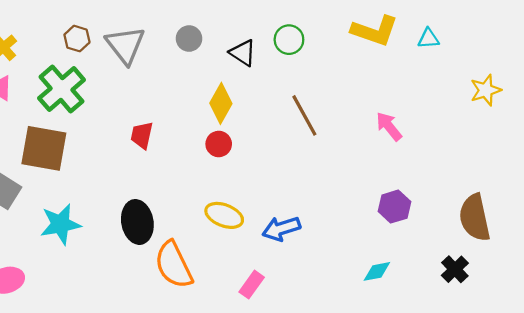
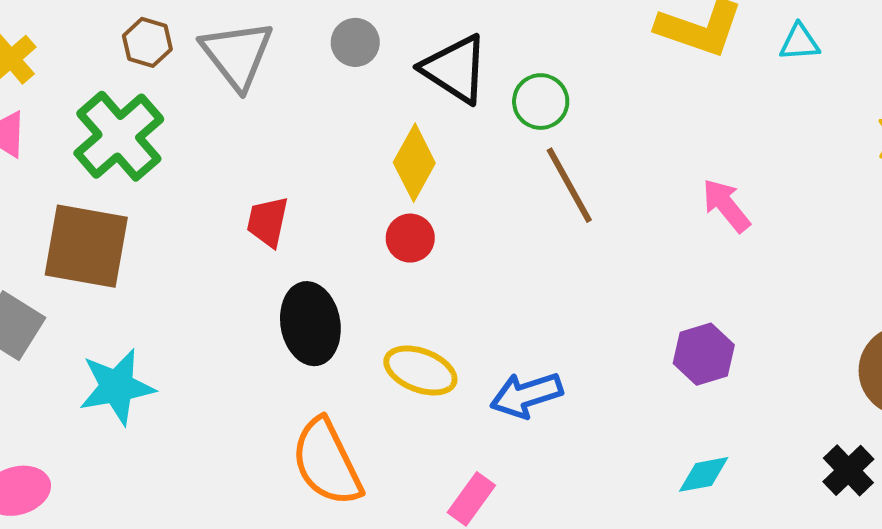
green circle: (289, 40) -> (541, 102), moved
black triangle: (243, 53) -> (455, 69), size x1.4
purple hexagon: (394, 207) -> (704, 354), moved
black ellipse: (137, 222) -> (310, 324), moved

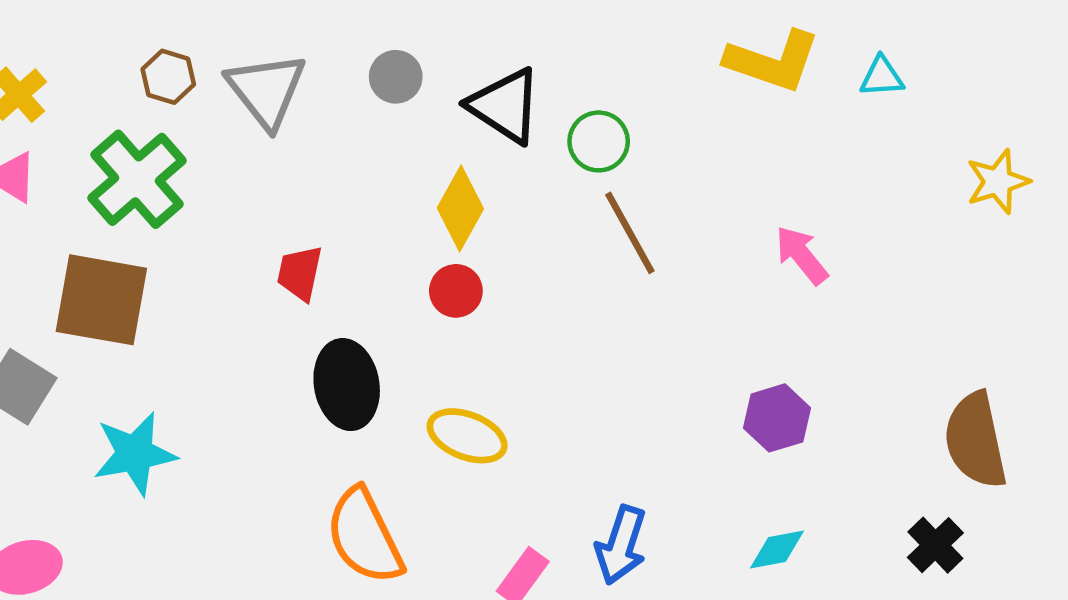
blue arrow: (526, 395) -> (621, 545), moved, turned -54

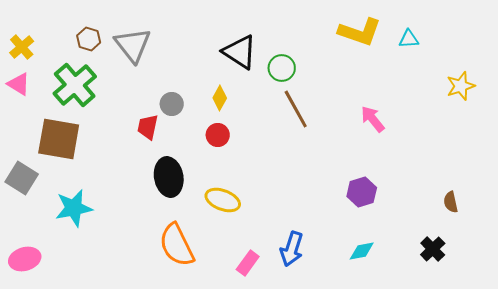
gray circle: (396, 77) -> (172, 104), moved
yellow diamond: (460, 208) -> (220, 98), size x0.7
brown semicircle: (975, 440) -> (451, 202), size x0.5

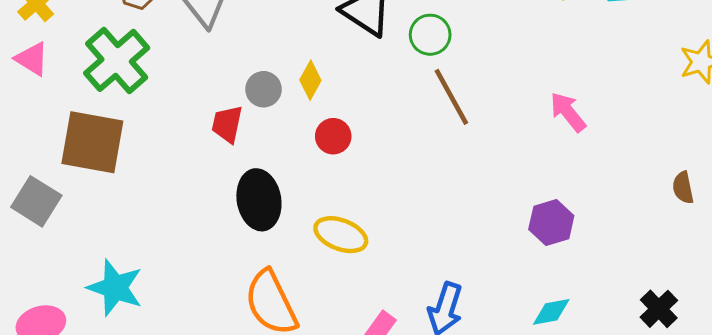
yellow diamond: (220, 98) -> (310, 80), moved
brown semicircle: (451, 202) -> (683, 188), moved
cyan star: (74, 208) -> (115, 288), moved, turned 30

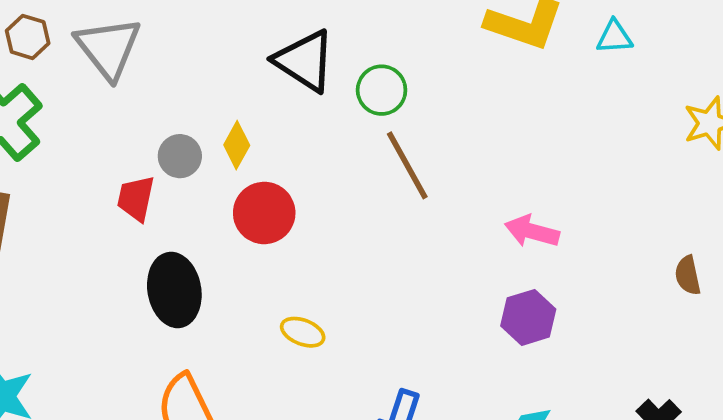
pink arrow: (568, 112) -> (532, 231), moved, turned -36
red circle: (333, 136) -> (264, 213), size x1.4
yellow ellipse: (341, 235) -> (303, 332), moved, size x0.7

